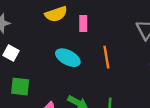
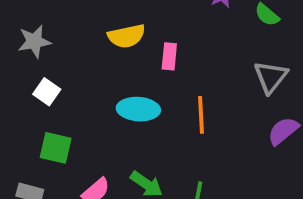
cyan ellipse: (68, 58) -> (138, 109), turned -30

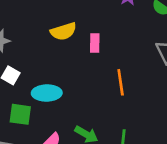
cyan ellipse: (138, 109) -> (47, 93), moved

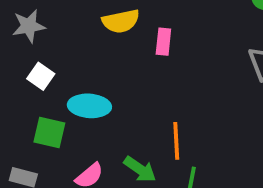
orange line: (121, 82) -> (176, 141), moved

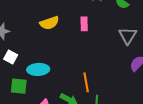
pink rectangle: (163, 42) -> (84, 24), moved

